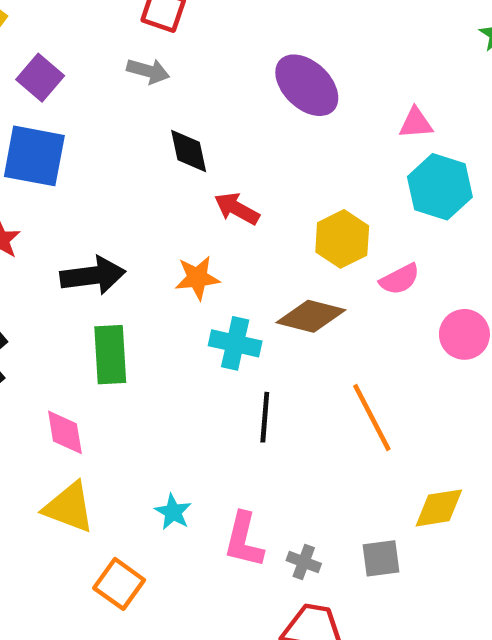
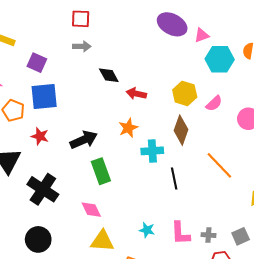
purple ellipse: (307, 85) -> (172, 24), moved
brown diamond: (311, 316) -> (181, 130), turned -68
gray square: (381, 558) -> (241, 236), moved

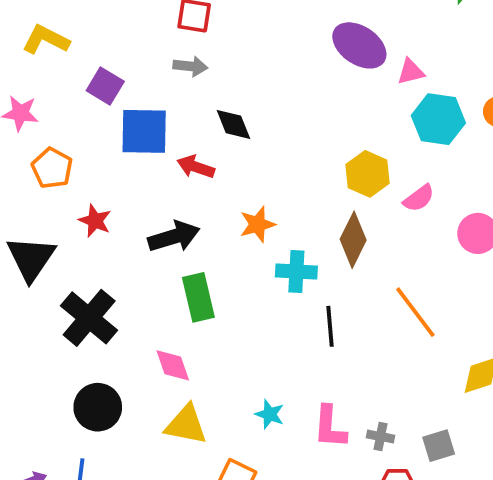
red arrow: (136, 94) -> (196, 167), moved
blue square: (44, 96) -> (144, 131), moved
black circle: (38, 239) -> (98, 407), moved

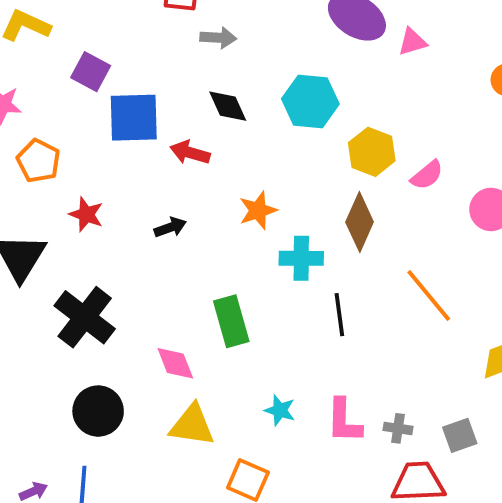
gray arrow: (190, 66) -> (218, 38), moved
cyan hexagon: (438, 119) -> (310, 101), moved
black arrow: (174, 237) -> (170, 227), size x0.6
green rectangle: (198, 297) -> (231, 321), moved

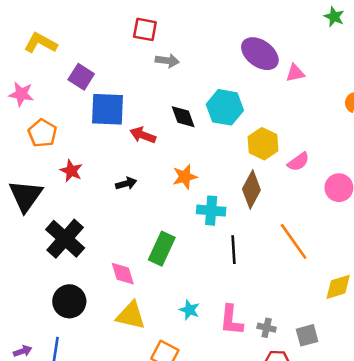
black diamond: (228, 106) -> (183, 117), moved
green rectangle: (231, 321) -> (162, 249), turned 36

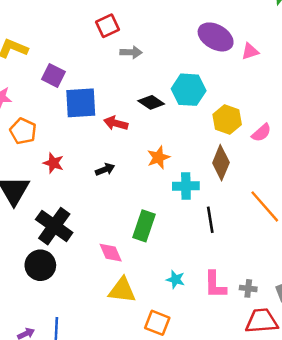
red square: (145, 29) -> (107, 26), turned -30
black diamond: (183, 117) -> (151, 102), turned -30
black circle: (69, 301) -> (40, 265), moved

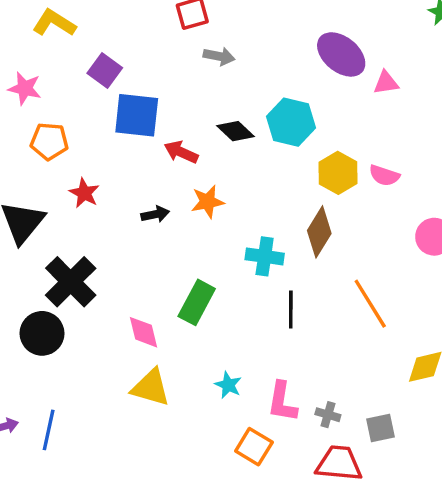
orange pentagon: (23, 131) -> (49, 141), turned -30
pink semicircle: (261, 133) -> (384, 175), moved, turned 50
orange star: (158, 157) -> (207, 202), moved
orange square: (157, 323) -> (254, 447), moved

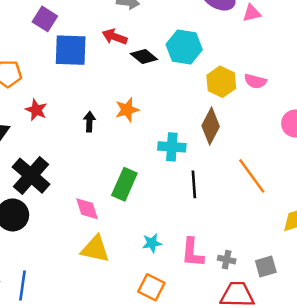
red arrow: (181, 152) -> (115, 37), moved
black arrow: (155, 214) -> (89, 122), turned -72
cyan star: (228, 385) -> (152, 243), turned -30
orange square: (254, 447) -> (151, 287), moved

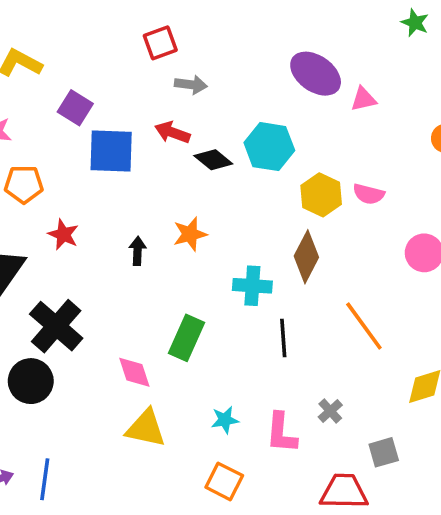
gray cross: (227, 260) -> (330, 411), moved, turned 36

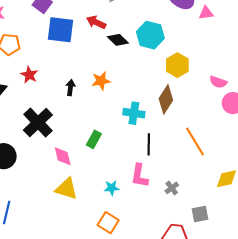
pink semicircle: (369, 194) -> (218, 82), moved
black cross: (56, 326) -> (38, 122), moved
green rectangle: (187, 338) -> (94, 139), size x0.7
pink L-shape: (281, 433) -> (139, 176), moved

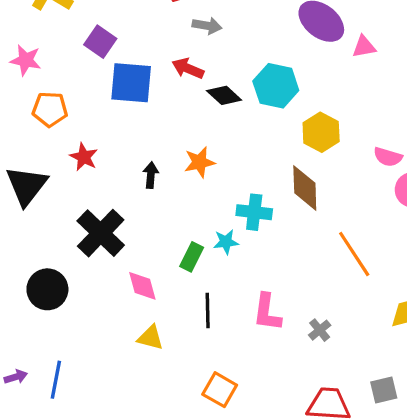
brown diamond: (166, 99) -> (305, 188), turned -32
black line: (149, 144) -> (208, 310), moved
cyan star: (112, 188) -> (226, 242), moved
yellow triangle: (66, 189) -> (150, 338), size x0.7
gray square: (200, 214) -> (384, 390), moved

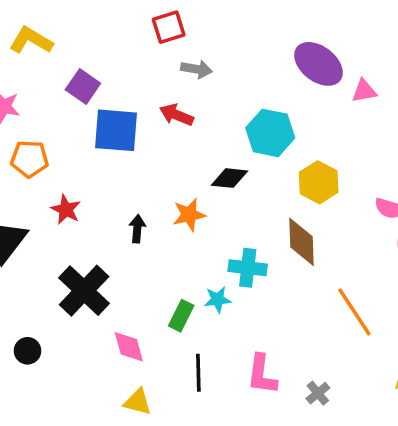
black diamond: (224, 95) -> (230, 178), moved, turned -36
black circle: (47, 289) -> (28, 351), size x0.6

